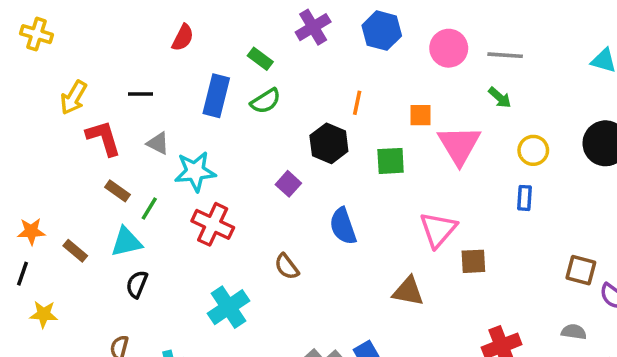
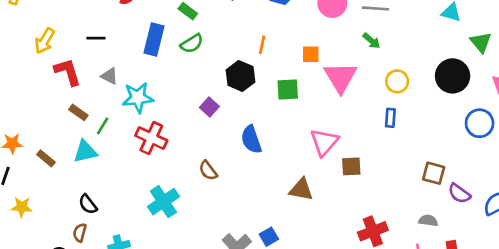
black semicircle: (137, 284) -> (88, 204), moved, turned -60

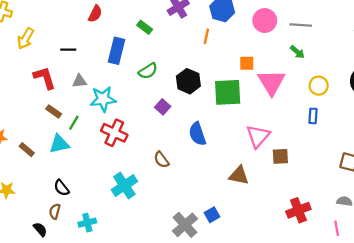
yellow arrow: (45, 41) -> (26, 38), moved
green semicircle: (192, 44) -> (148, 71), moved
orange line: (262, 45) -> (206, 36), moved
gray triangle: (109, 76) -> (79, 81), turned -32
green square: (288, 89) -> (228, 92), size x1.5

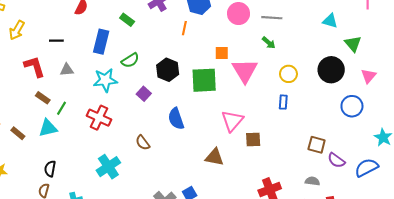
cyan star: (103, 99) -> (105, 80), moved
black semicircle: (61, 188) -> (50, 169), turned 49

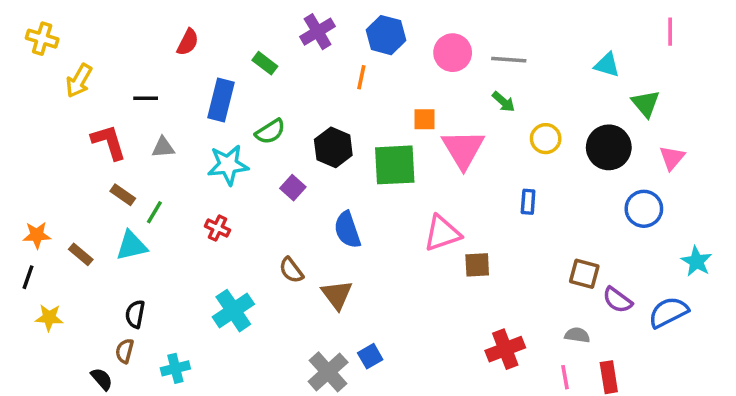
yellow circle: (288, 74) -> (546, 139), moved
red cross: (99, 118) -> (218, 228), size x0.6
pink triangle: (232, 121) -> (442, 233), turned 30
brown triangle: (215, 157) -> (337, 295), moved, turned 42

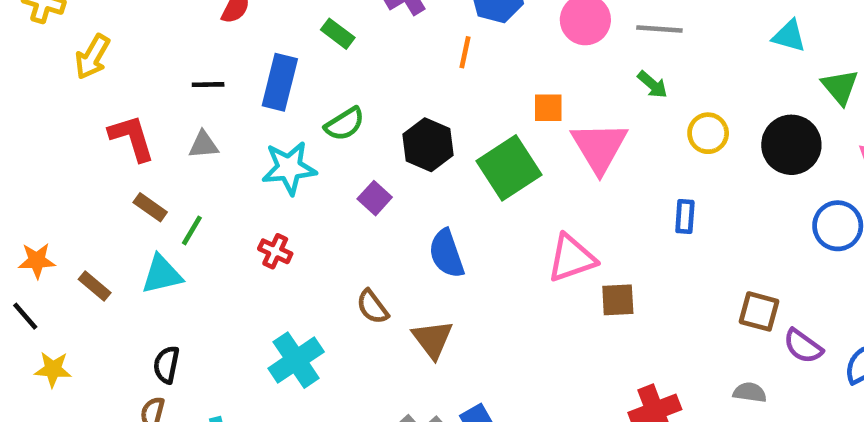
black line: (146, 98) -> (208, 85), moved
green square: (395, 165) -> (509, 168), turned -30
black line: (28, 277) -> (25, 316), turned -60

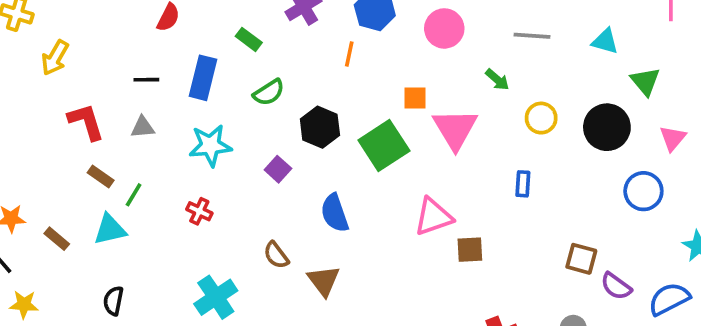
gray line: (659, 29) -> (532, 36), moved
green semicircle: (345, 124) -> (269, 92), moved

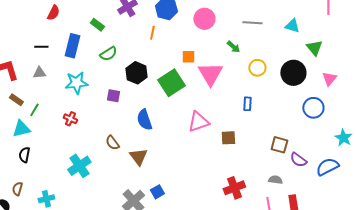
purple square: (278, 169) -> (113, 96), turned -32
brown square: (470, 250) -> (228, 138), moved
black semicircle: (113, 301) -> (24, 155), moved

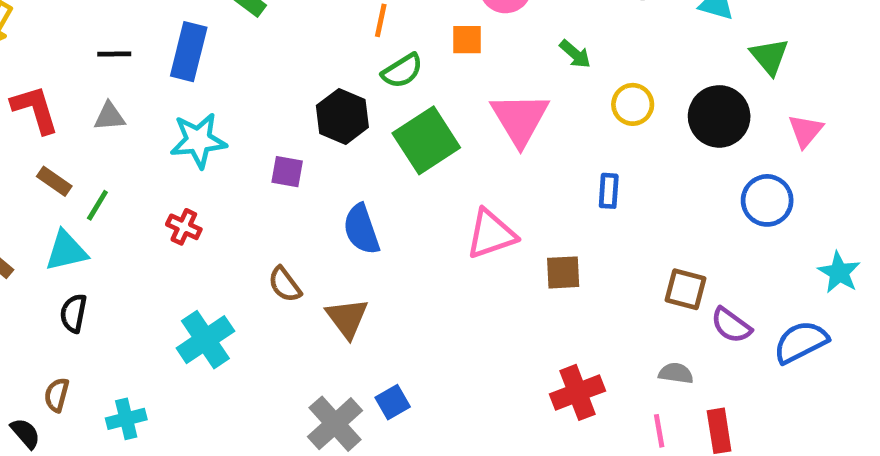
green semicircle: (108, 54) -> (402, 71), moved
orange square: (188, 57) -> (467, 40), moved

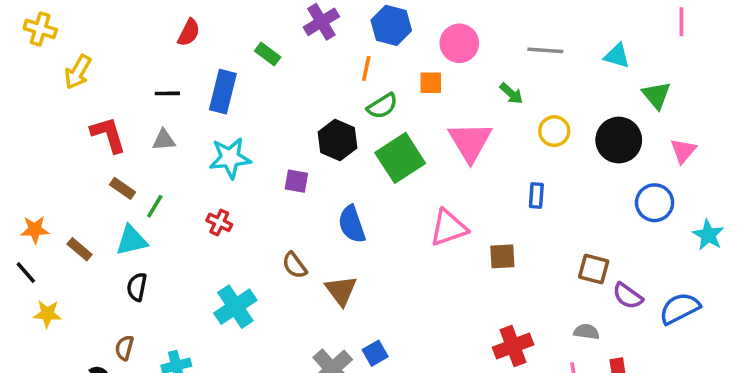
cyan star: (839, 272) -> (708, 235), moved

